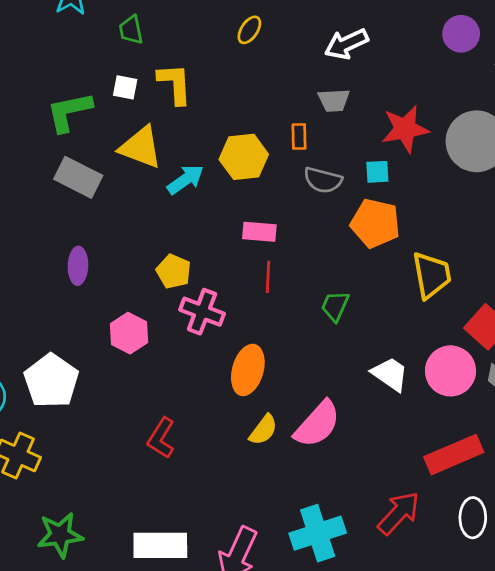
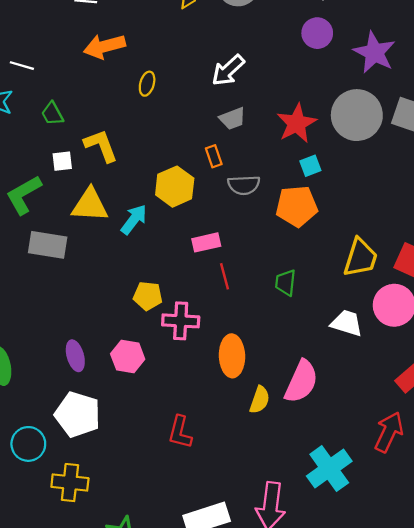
cyan square: (377, 172) -> (310, 166), moved
purple ellipse: (78, 266) -> (75, 356), moved
yellow trapezoid: (432, 275) -> (360, 258), moved, turned 45

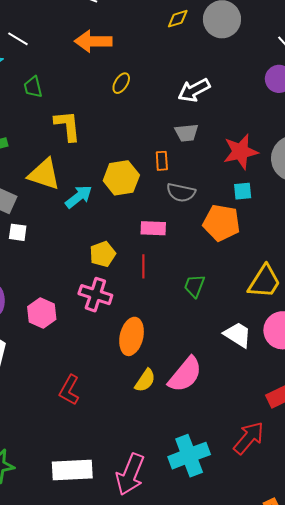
white square: (62, 161) -> (18, 232), moved
pink rectangle: (206, 242) -> (153, 228), moved
yellow pentagon: (148, 296) -> (103, 254), moved, turned 30

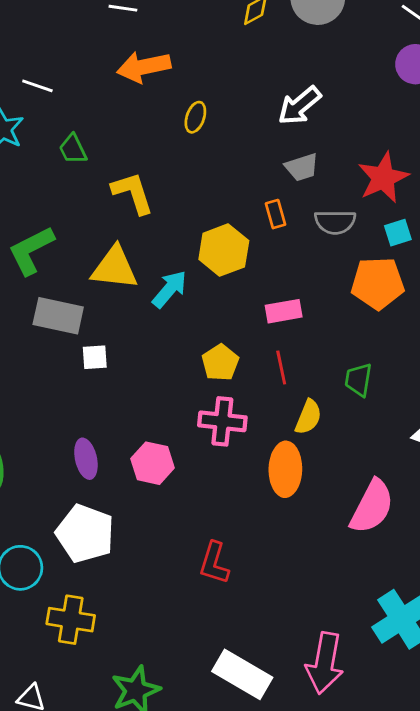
gray semicircle: (181, 192) -> (335, 222), moved
yellow semicircle: (145, 380) -> (308, 417), moved
white rectangle: (72, 470) -> (242, 674), turned 45

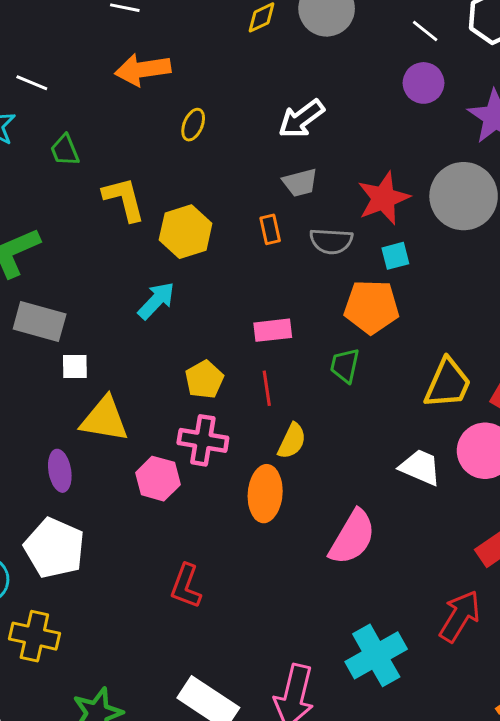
yellow hexagon: (224, 250) -> (186, 232), moved
yellow triangle: (115, 268) -> (104, 419), moved
green trapezoid: (358, 380) -> (345, 365), moved
pink hexagon: (153, 463) -> (158, 479), moved

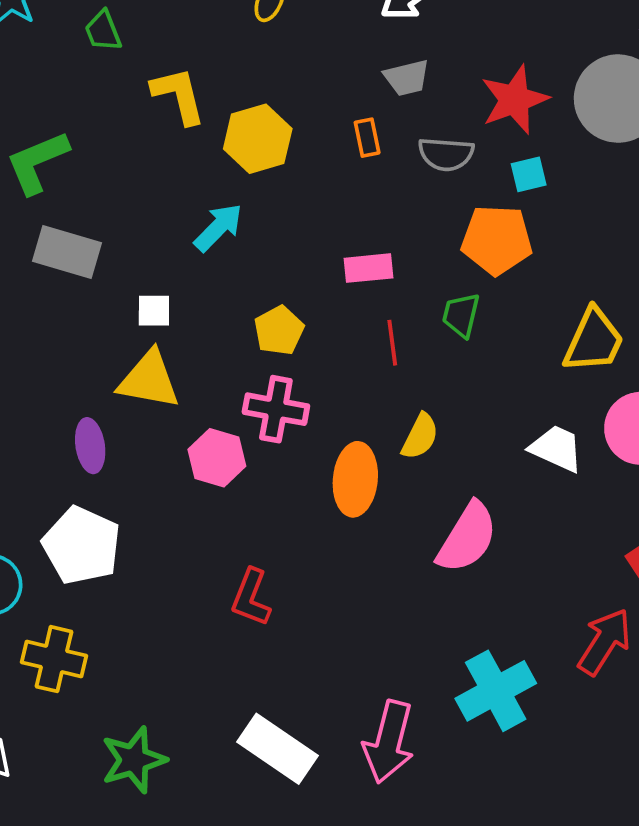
white square: (75, 367) -> (154, 311), moved
red line: (267, 388) -> (392, 343), moved
yellow semicircle: (292, 441) -> (420, 436), moved

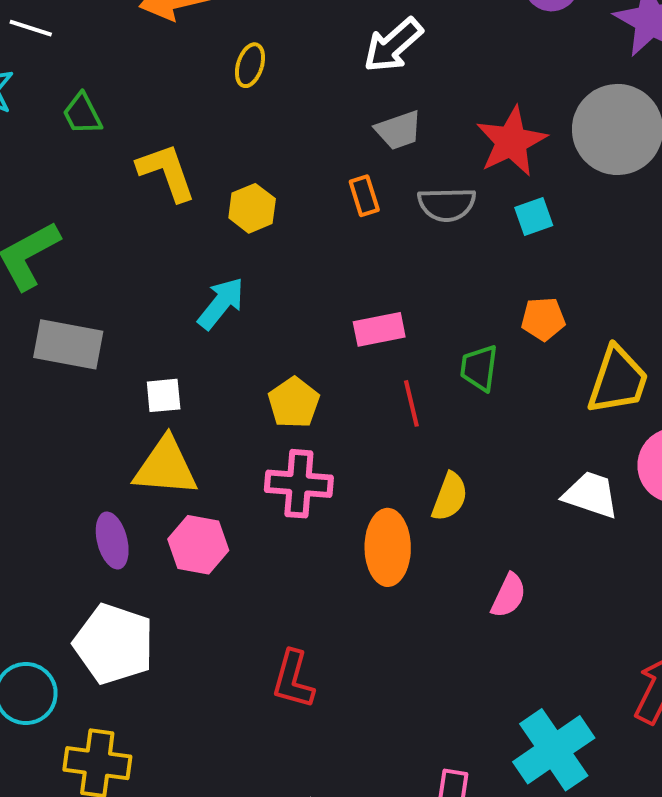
yellow hexagon: (258, 139) -> (252, 208), size x0.7
orange pentagon: (497, 240) -> (543, 319), moved, size x0.6
pink hexagon: (217, 458) -> (198, 545), moved
pink semicircle: (467, 538) -> (509, 596), size x0.6

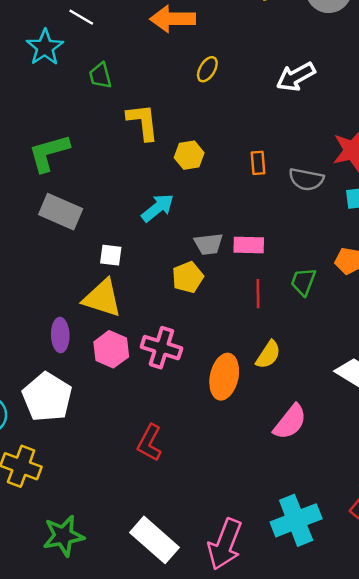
gray trapezoid: (399, 130) -> (209, 244), moved
pink cross: (299, 484) -> (161, 348), moved
pink semicircle: (509, 596) -> (290, 422), size x1.4

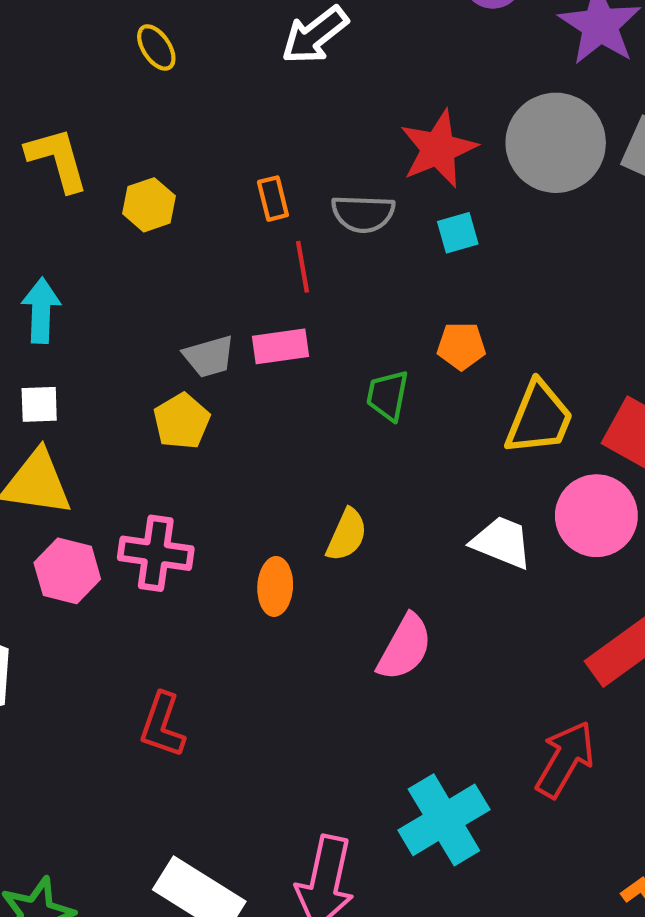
yellow ellipse: (207, 69) -> (156, 47), turned -55
cyan arrow: (158, 208) -> (41, 311), moved, turned -40
red line: (258, 294) -> (303, 267), moved
orange ellipse: (224, 377) -> (275, 586), size x0.7

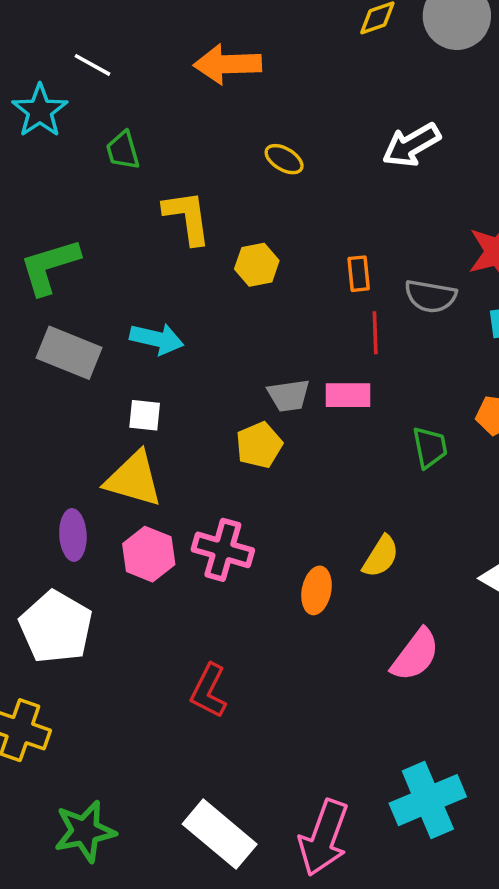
yellow ellipse: (156, 47) -> (284, 159), moved, turned -33
cyan arrow: (41, 311) -> (157, 339), turned 93
green trapezoid: (388, 395) -> (430, 447), turned 150

